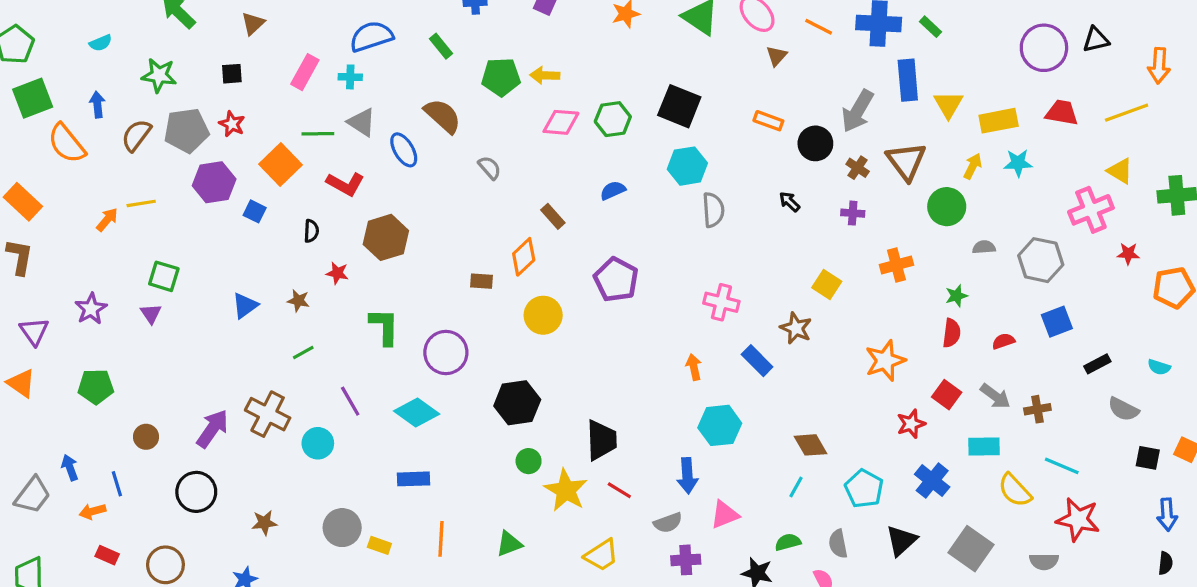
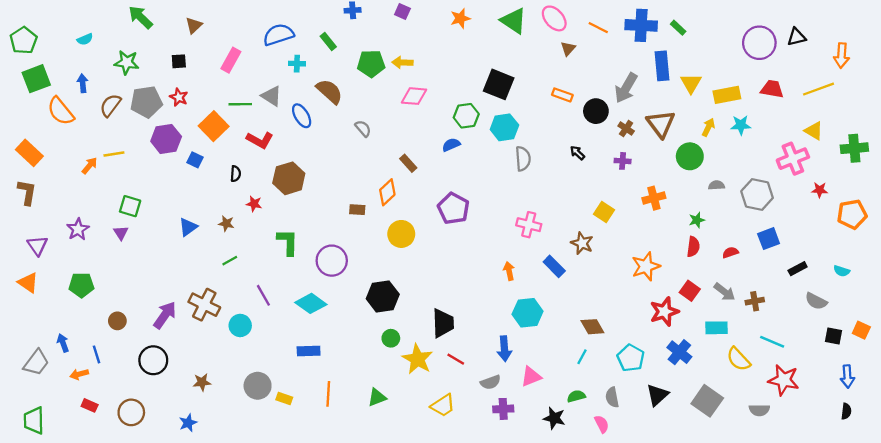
cyan cross: (350, 77) -> (297, 64), moved
green hexagon: (613, 119) -> (466, 116), moved
red star: (911, 424) -> (664, 312), size x1.4

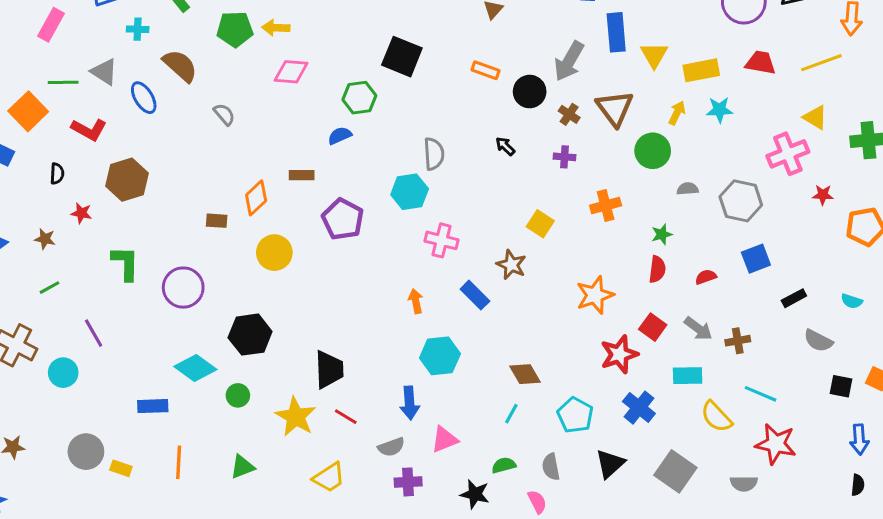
cyan hexagon: (504, 127) -> (410, 192), moved
brown rectangle: (408, 163) -> (302, 175), moved, turned -48
cyan diamond: (311, 303) -> (195, 368), moved
green circle: (391, 338) -> (238, 395), moved

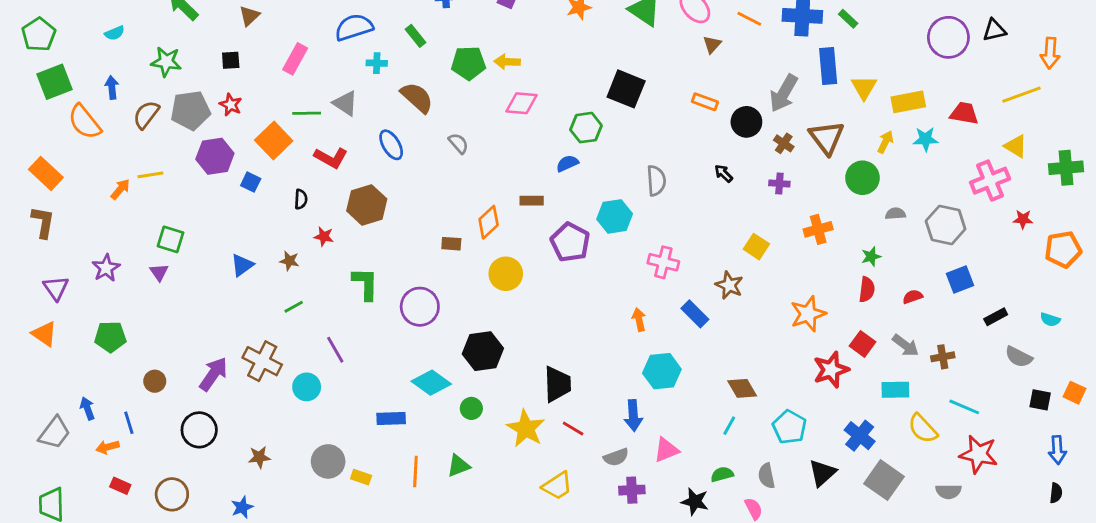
red trapezoid: (761, 63) -> (964, 113), moved
blue ellipse: (144, 98) -> (391, 145), moved
cyan hexagon: (410, 192) -> (615, 216), moved
blue cross: (639, 408) -> (860, 436), moved
green triangle: (242, 467) -> (458, 466), moved

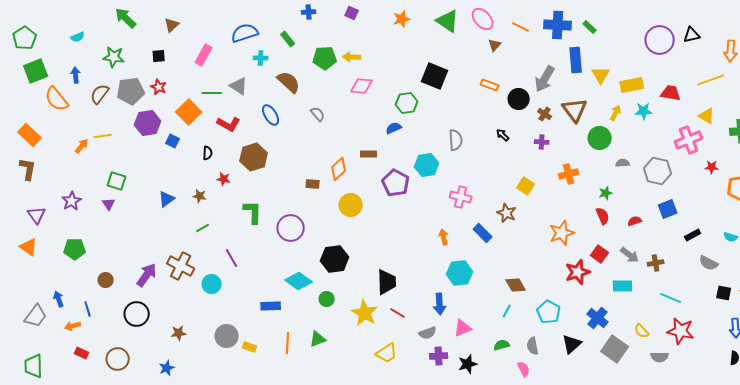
red semicircle: (867, 289) -> (603, 216), turned -30
yellow semicircle: (923, 428) -> (642, 331), moved, size x0.7
black star: (695, 502) -> (468, 364), moved, turned -30

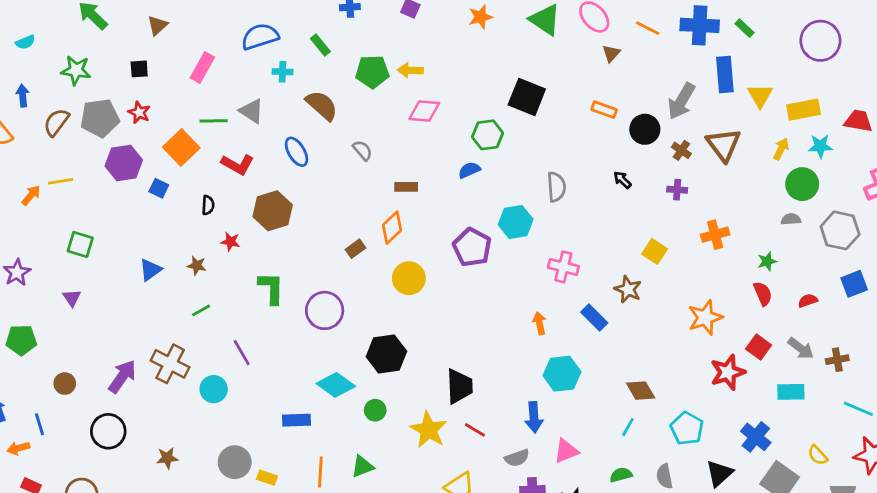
purple circle: (660, 40) -> (820, 41), moved
green circle: (600, 138) -> (802, 184), moved
brown rectangle: (369, 154) -> (406, 187), moved
brown rectangle: (313, 184) -> (355, 249), turned -40
purple triangle: (109, 204) -> (72, 298), moved

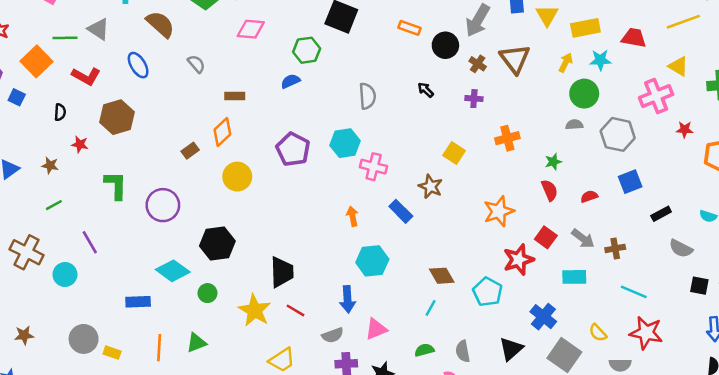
cyan hexagon: (516, 222) -> (345, 143), moved
cyan pentagon: (687, 428) -> (488, 292), moved

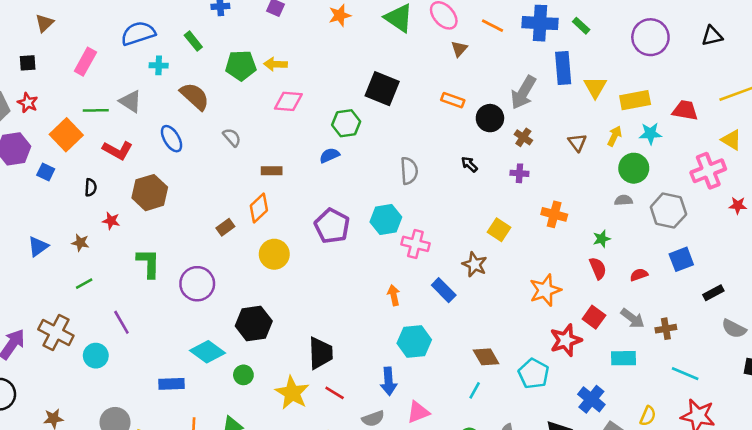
brown triangle: (515, 59) -> (577, 142), moved, size x0.6
orange cross: (507, 138) -> (554, 214), turned 30
yellow semicircle: (598, 333) -> (648, 416), turned -114

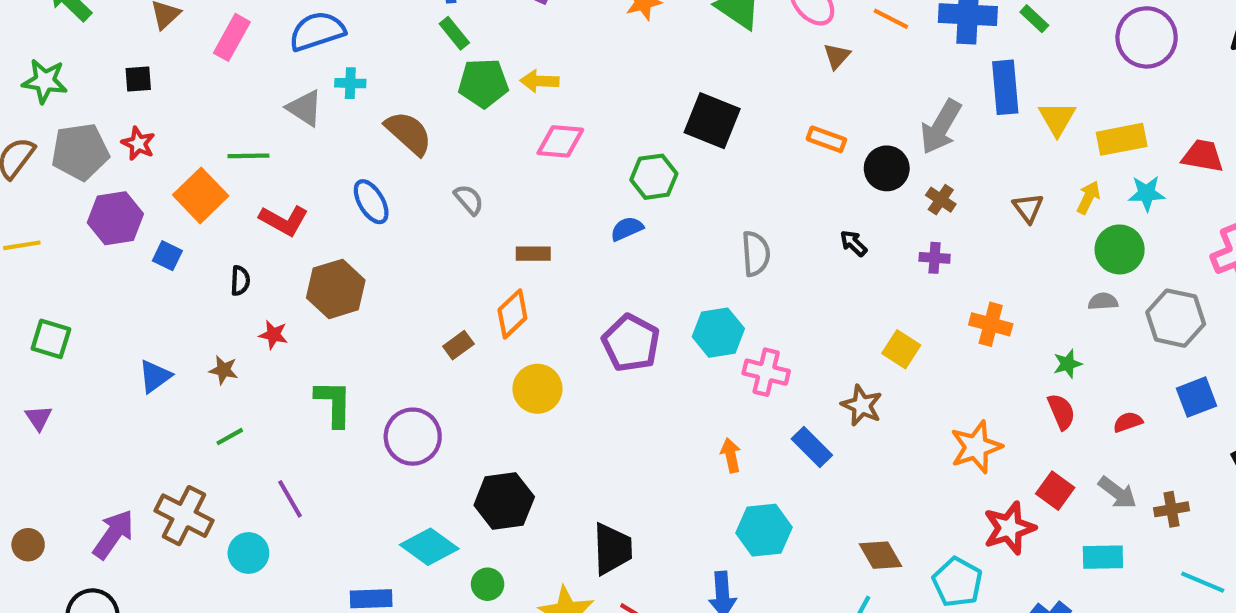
green rectangle: (193, 41) -> (454, 33), moved
pink rectangle: (85, 62) -> (232, 37), moved
gray triangle: (130, 101) -> (305, 108), moved

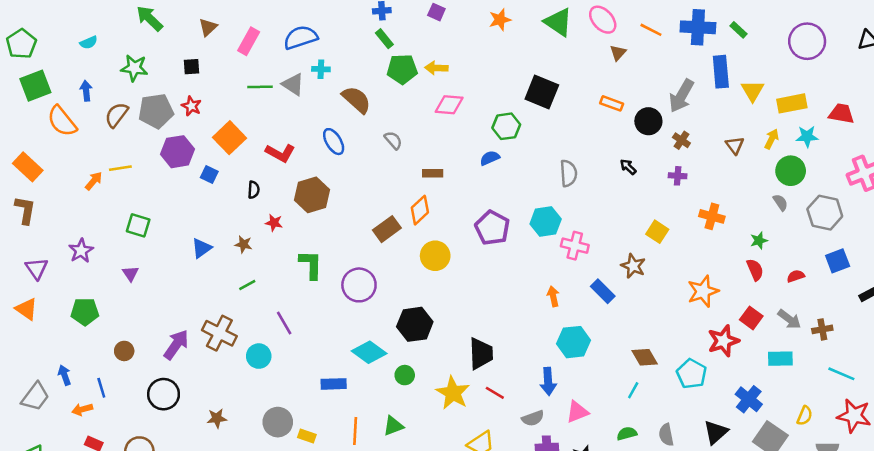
green line: (248, 156) -> (260, 87), moved
gray semicircle: (1103, 301) -> (780, 202), turned 60
brown rectangle: (458, 345) -> (387, 229), size x1.5

